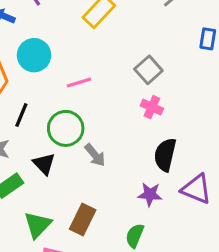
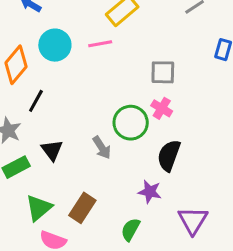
gray square: (148, 70) -> (163, 72), turned 36
pink line: (79, 83) -> (100, 44), moved
green circle: (66, 128) -> (131, 123), moved
purple triangle: (196, 189) -> (193, 220), moved, turned 32

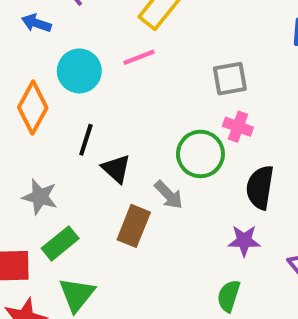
black line: (36, 101) -> (86, 140), moved
black triangle: (52, 150) -> (116, 169), moved
green triangle: (39, 208) -> (77, 295), moved
brown rectangle: (82, 208) -> (134, 226), moved

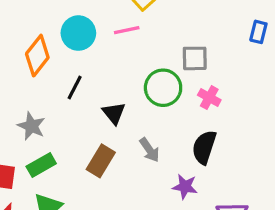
pink cross: (238, 127) -> (209, 98), moved
green circle: (200, 154) -> (163, 88), moved
black triangle: (116, 169) -> (114, 113), moved
gray arrow: (169, 195) -> (149, 150), moved

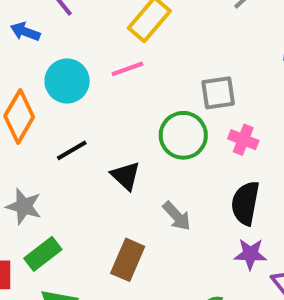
black line: (75, 88) -> (72, 150), turned 40
brown rectangle: (101, 161) -> (128, 260), moved
purple star: (185, 187) -> (250, 254), moved

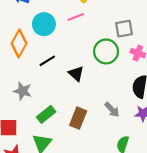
gray arrow: (177, 216) -> (112, 110), moved
green rectangle: (43, 254) -> (46, 114), moved

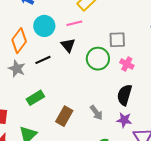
black triangle: (76, 74) -> (68, 45), moved
gray star: (23, 91) -> (17, 69), moved
green rectangle: (46, 114) -> (35, 98), moved

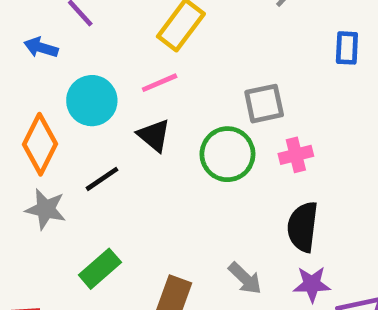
pink cross: (127, 64) -> (296, 155), turned -32

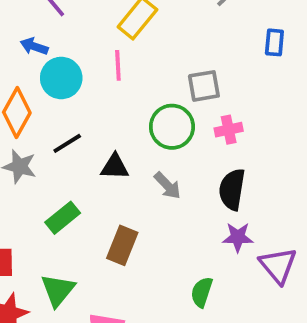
blue arrow: (41, 48) -> (34, 46), moved
pink line: (160, 83) -> (118, 65), turned -72
black triangle: (154, 135) -> (115, 167), moved, turned -40
gray arrow: (245, 278) -> (167, 186), moved

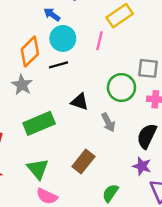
black line: (67, 143) -> (58, 65), moved
green rectangle: (63, 218) -> (39, 123), size x1.4
brown rectangle: (122, 245) -> (83, 162), moved
green triangle: (58, 290) -> (38, 169), moved, turned -35

